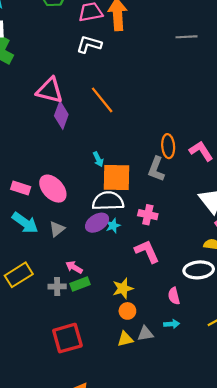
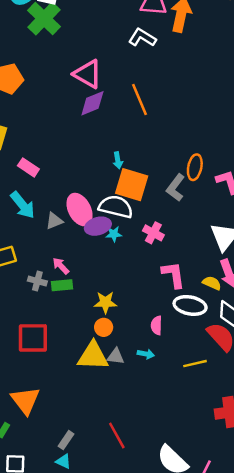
purple diamond: (61, 115) -> (92, 103), turned 32
pink ellipse: (53, 189) -> (80, 210), moved
pink L-shape: (147, 251) -> (173, 275), moved
yellow triangle: (125, 339) -> (93, 356), size x1.8

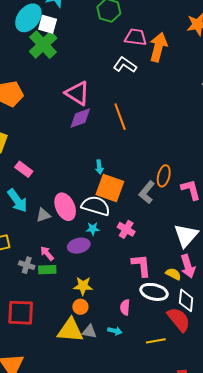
purple ellipse: (98, 226) -> (79, 246), moved

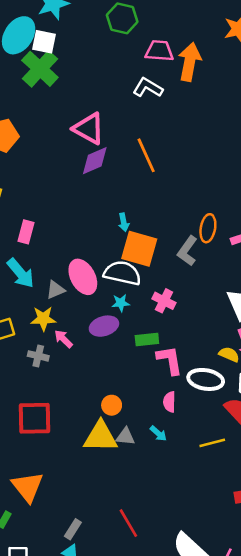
pink rectangle: (24, 169) -> (26, 232), turned 72
pink L-shape: (141, 265) -> (170, 360), moved
green rectangle: (47, 270) -> (147, 340), moved
yellow star: (83, 286) -> (43, 319), moved
cyan arrow: (115, 331) -> (158, 433), turned 32

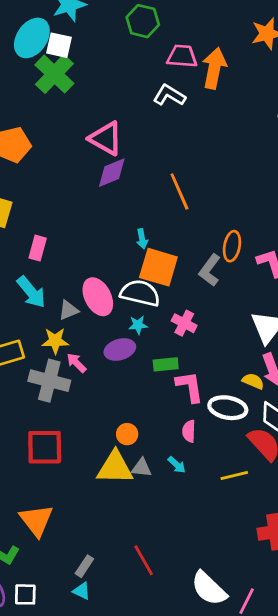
orange line: (146, 155) -> (179, 191), moved
gray cross: (38, 356) -> (49, 381), size x1.8

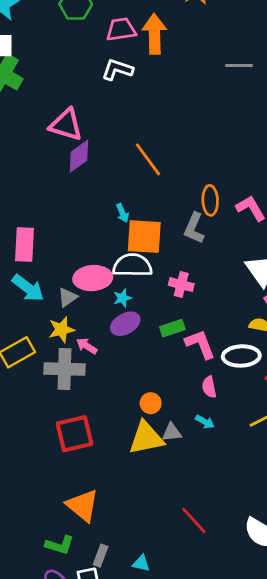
pink rectangle: (38, 248) -> (24, 245), size x1.4
pink ellipse: (98, 297) -> (93, 278), turned -54
cyan star: (138, 325) -> (122, 298), moved
gray rectangle: (84, 566) -> (101, 556), moved

